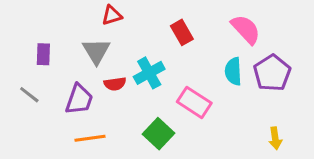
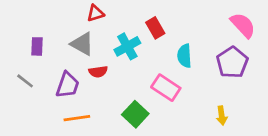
pink semicircle: (246, 29) -> (243, 25), moved
gray triangle: (96, 51) -> (82, 44), turned -30
cyan semicircle: (233, 71) -> (184, 56), moved
cyan cross: (149, 73) -> (127, 46), moved
yellow arrow: (275, 138) -> (222, 116), moved

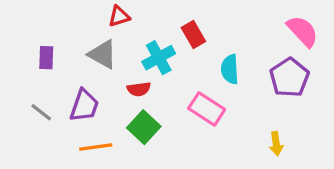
red semicircle: (98, 72) -> (139, 89), moved
gray line: (25, 81) -> (41, 112), moved
green square: (135, 114) -> (144, 127), moved

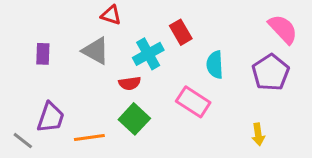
red triangle: (119, 16) -> (111, 15), turned 35
purple trapezoid: (84, 106) -> (51, 117), moved
gray line: (41, 112) -> (23, 141), moved

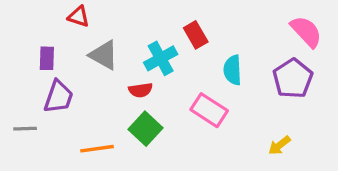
red triangle: (111, 15) -> (79, 17), moved
purple trapezoid: (51, 117) -> (59, 97), moved
yellow arrow: (258, 134) -> (279, 145), turned 60
gray line: (23, 141) -> (25, 129), moved, turned -40

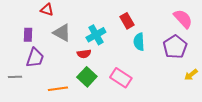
red rectangle: (196, 35) -> (127, 21), moved
pink rectangle: (209, 110) -> (121, 78), moved
yellow arrow: (279, 145) -> (191, 75), moved

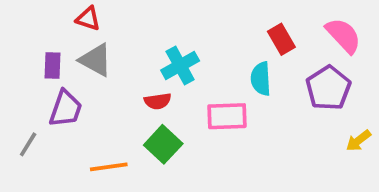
red rectangle: (127, 21) -> (281, 39), moved
gray triangle: (62, 33) -> (96, 60), moved
gray line: (15, 77) -> (28, 144), turned -56
pink rectangle: (121, 78) -> (227, 116), moved, turned -35

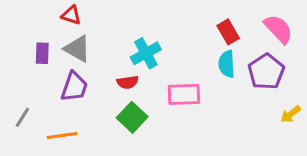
cyan semicircle: (261, 79) -> (227, 64), moved
purple trapezoid: (66, 109) -> (74, 87), moved
orange line: (109, 167) -> (62, 136), moved

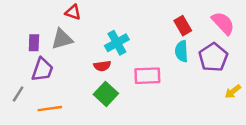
red triangle: (71, 15) -> (73, 12), moved
gray triangle: (77, 49) -> (62, 39), turned -45
purple trapezoid: (74, 87) -> (42, 70), moved

